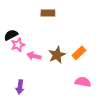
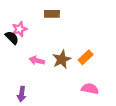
black semicircle: (11, 35) -> (12, 38), turned 72
pink star: (18, 45) -> (19, 29), moved

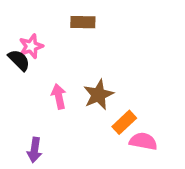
orange rectangle: (86, 57) -> (124, 122), moved
pink arrow: (37, 60) -> (59, 96), turned 64

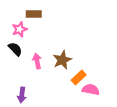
brown rectangle: (83, 22) -> (34, 14), moved
black semicircle: (19, 60) -> (15, 49), moved

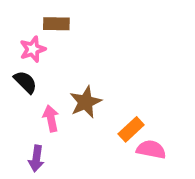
brown star: (62, 60) -> (86, 102), moved
pink arrow: (37, 61) -> (51, 118), moved

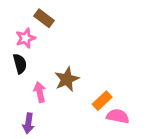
brown rectangle: (56, 24) -> (44, 18), turned 36
black semicircle: (25, 82) -> (20, 64), turned 30

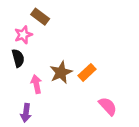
orange rectangle: (102, 101) -> (87, 72), moved
pink semicircle: (118, 116) -> (108, 106), turned 36

